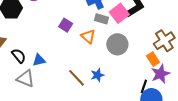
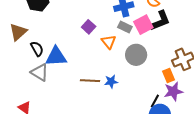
blue triangle: (39, 60) -> (56, 57), size x1.6
brown line: (77, 78) -> (90, 81), turned -54

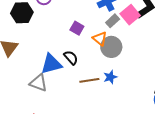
gray rectangle: (125, 27) -> (113, 21), turned -56
black semicircle: (37, 49) -> (71, 58), moved
gray circle: (136, 55) -> (111, 47), moved

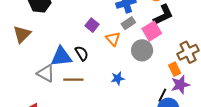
pink square: (130, 15) -> (152, 31), moved
gray circle: (111, 47) -> (142, 50), moved
brown line: (89, 80) -> (73, 80), moved

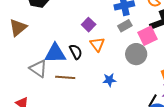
orange triangle: (113, 39) -> (97, 44), moved

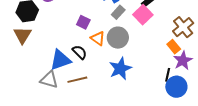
brown triangle: (18, 28) -> (23, 35), moved
gray circle: (136, 54) -> (118, 38), moved
blue star: (109, 80) -> (120, 68), size x1.6

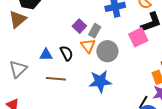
gray rectangle: (118, 12) -> (95, 31), moved, turned -32
blue triangle: (60, 60) -> (46, 55), size x0.6
gray triangle: (49, 80) -> (18, 69), moved, turned 42

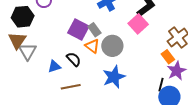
purple square: (79, 26) -> (78, 30), size x1.5
gray rectangle: (95, 31) -> (94, 30), turned -48
gray triangle: (18, 69) -> (27, 51), moved

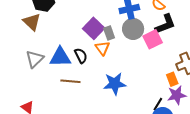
brown triangle: (17, 40) -> (32, 22), turned -36
gray circle: (112, 46) -> (133, 29), moved
gray triangle: (27, 51) -> (35, 59), moved
blue triangle: (54, 66) -> (60, 57), size x1.6

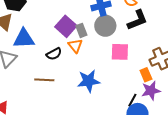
pink square: (153, 39) -> (120, 52), moved, turned 30
black semicircle: (81, 56) -> (54, 54), turned 91
blue triangle: (60, 57) -> (24, 39), moved

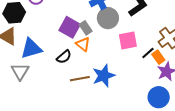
brown line: (44, 80) -> (80, 79), moved
black line: (132, 100) -> (148, 53), moved, turned 32

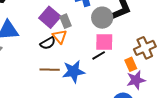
gray circle: (108, 18) -> (102, 18), moved
black line: (148, 53) -> (99, 55), moved
black semicircle: (64, 57) -> (48, 43), moved

